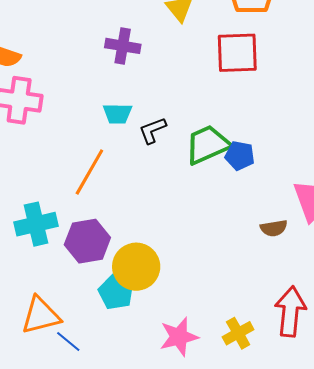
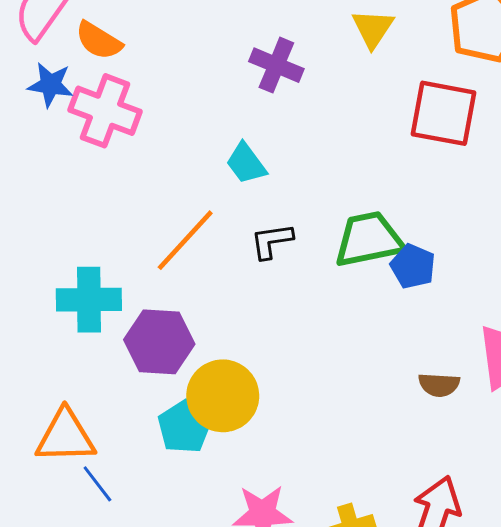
cyan trapezoid: (117, 114) -> (246, 163), turned 40
black L-shape: (153, 130) -> (272, 241), moved

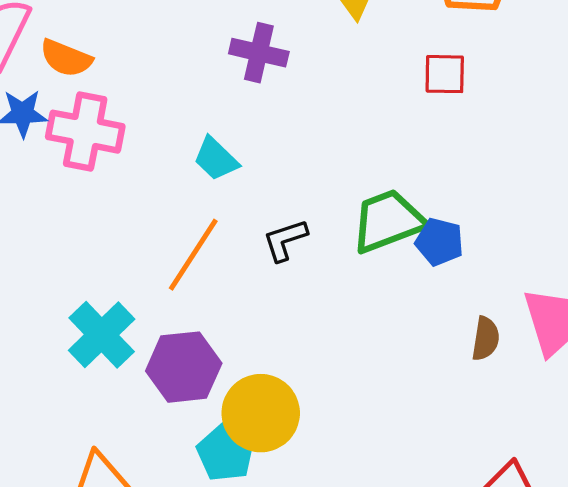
red square: (443, 113) -> (445, 74), size x0.6
cyan trapezoid: (246, 163) -> (216, 159), moved
cyan cross: (89, 300) -> (102, 335), turned -34
brown semicircle: (439, 385) -> (486, 339), moved, turned -75

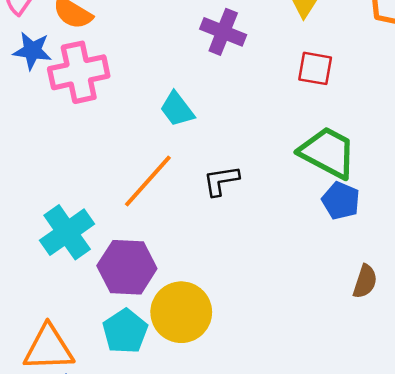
red square: (445, 74) -> (315, 68), moved
pink cross: (85, 132) -> (79, 72), turned -32
green trapezoid: (388, 221) -> (328, 152), moved, turned 40
cyan pentagon: (226, 453) -> (125, 331), moved

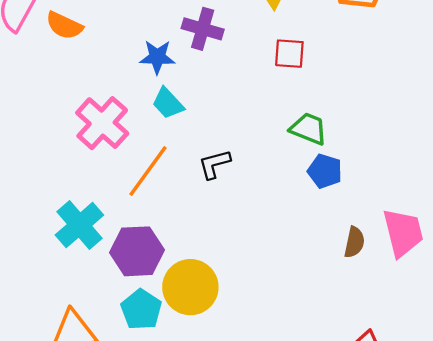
blue star: (32, 51) -> (157, 57), moved
pink cross: (79, 72) -> (102, 123), moved, turned -30
green trapezoid: (328, 152) -> (309, 129), size x0.7

